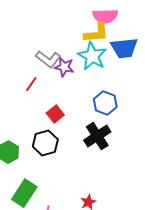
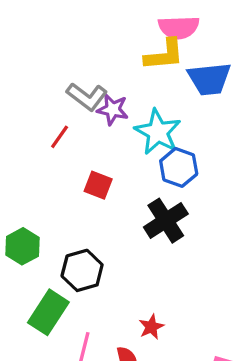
cyan star: (92, 56) -> (158, 132), moved
red square: (55, 114) -> (98, 185), turned -30
black hexagon: (45, 143) -> (82, 270), moved

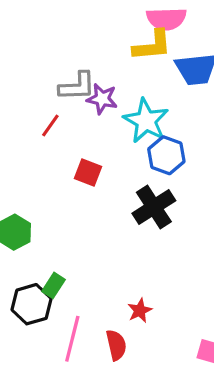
gray L-shape: (87, 97) -> (77, 86), turned -39
black hexagon: (82, 270) -> (32, 304), moved
green rectangle: (48, 312) -> (53, 285), moved, size x0.6

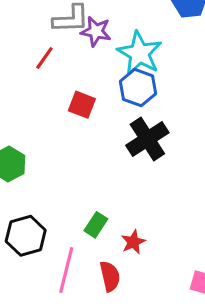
blue hexagon: (166, 155) -> (138, 88), moved
green rectangle: (53, 285) -> (96, 225), moved

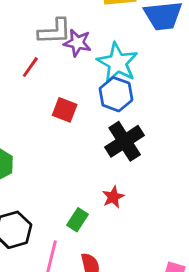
red star: (133, 242) -> (113, 197), moved

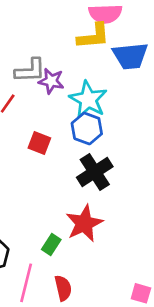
red star: (113, 197) -> (84, 223), size x1.8

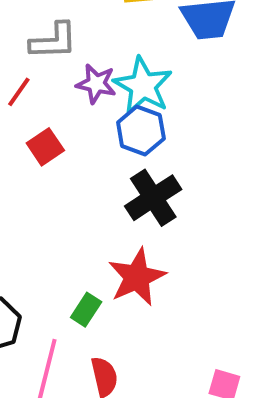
purple star: (51, 81) -> (96, 84), moved
red square: (39, 143) -> (45, 147), moved, turned 35

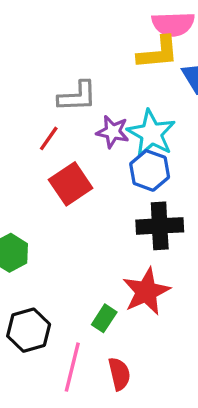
red square: (45, 147) -> (71, 184), size x1.4
black cross: (153, 198) -> (160, 226), turned 30

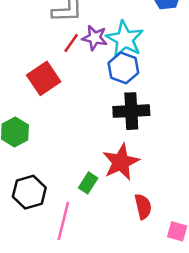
red line: (49, 138) -> (71, 43), moved
red square: (71, 184) -> (44, 78), moved
red semicircle: (119, 374) -> (143, 206), moved

